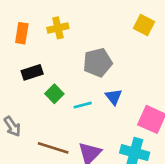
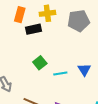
gray pentagon: (98, 63) -> (79, 21), moved
black rectangle: (32, 72) -> (33, 29), moved

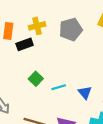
blue triangle: (84, 70) -> (85, 93), moved

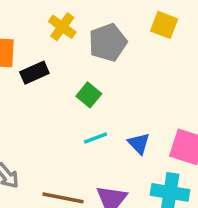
yellow cross: (37, 26) -> (62, 27), moved, turned -35
green square: (36, 79) -> (89, 95), moved

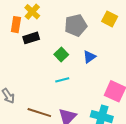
yellow cross: (62, 27) -> (32, 12), moved
blue triangle: (139, 143) -> (89, 57), moved, turned 32

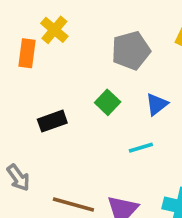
black rectangle: (31, 38) -> (52, 121), moved
cyan line: (62, 80) -> (141, 148), moved

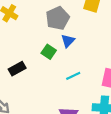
blue triangle: (157, 104) -> (68, 41), moved

